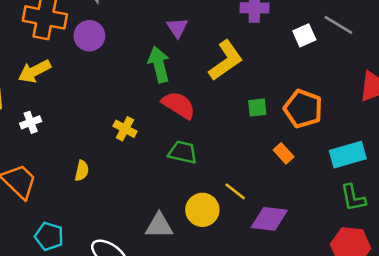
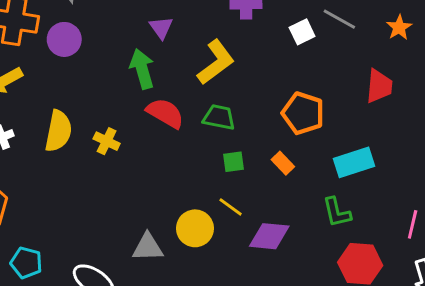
green square: (257, 108) -> (234, 162), moved
green trapezoid: (183, 152) -> (219, 117), moved
yellow semicircle: (82, 171) -> (58, 131), moved, size x1.8
green L-shape: (353, 198) -> (337, 212), moved

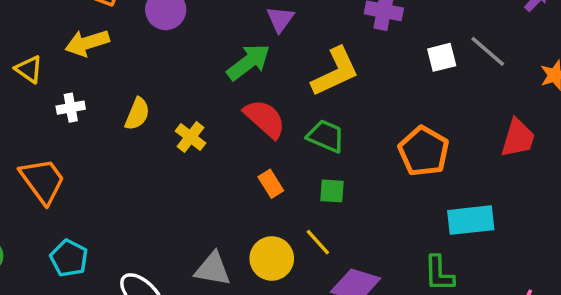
green arrow: (142, 69) -> (248, 62), turned 57
yellow semicircle: (58, 131) -> (137, 114), size x0.7
orange rectangle: (283, 163) -> (271, 184), moved

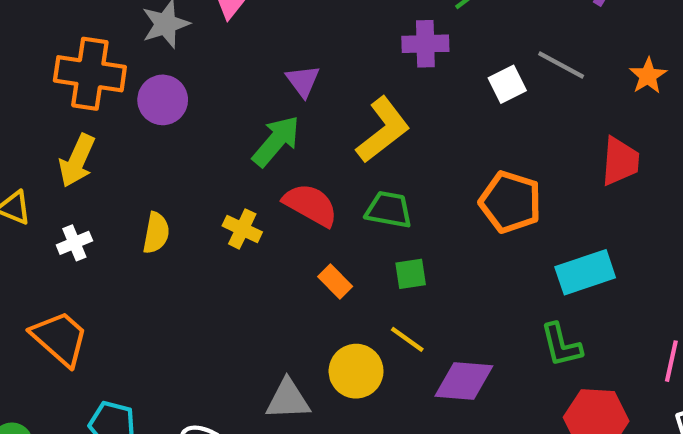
yellow arrow: (87, 43) -> (77, 161), turned -36
yellow cross: (190, 137) -> (242, 229), moved

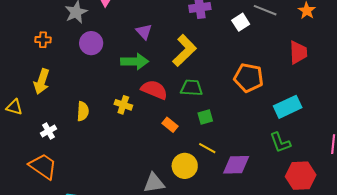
orange cross: (90, 74) -> (43, 40), size x0.5
purple circle: (163, 100) -> (91, 43), moved
green arrow: (276, 141) -> (135, 61), turned 56
white cross: (74, 243) -> (48, 131), moved

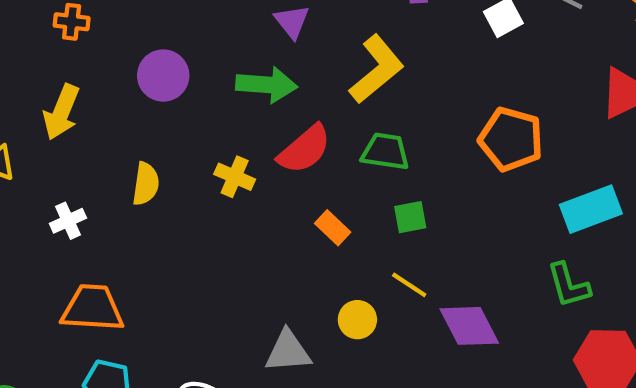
purple circle: (91, 43) -> (163, 76), moved
red semicircle: (154, 90) -> (304, 149), turned 112
purple diamond: (236, 165) -> (469, 326), turned 60
orange trapezoid: (43, 166) -> (92, 308), moved, turned -36
yellow circle: (185, 166) -> (357, 320), size x0.7

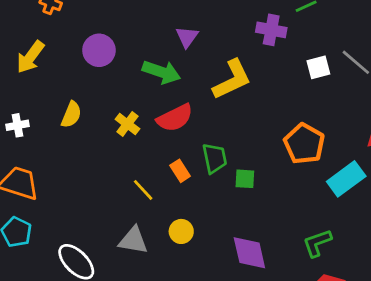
green trapezoid: (385, 151) -> (215, 158), moved, turned 56
cyan rectangle: (591, 209) -> (346, 179), moved, turned -30
green square: (410, 217) -> (245, 179), moved
yellow line: (409, 285) -> (143, 190), moved
green L-shape: (569, 285) -> (317, 243), turned 72

